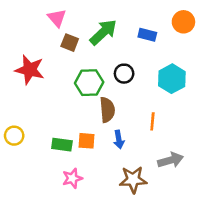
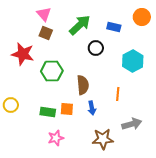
brown square: (70, 43) -> (46, 33), moved
black circle: (124, 74) -> (96, 48), moved
green hexagon: (89, 83) -> (52, 71), moved

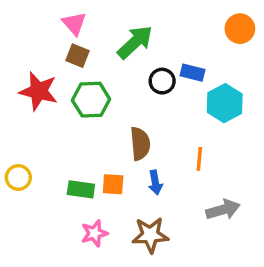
blue rectangle: (114, 27) -> (193, 73), moved
green hexagon: (52, 71) -> (91, 100), moved
brown star: (103, 139) -> (150, 235), moved

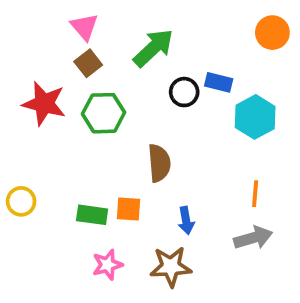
brown square: (78, 56) -> (88, 63), turned 30
orange line: (199, 159) -> (255, 194), moved
blue arrow: (155, 183) -> (186, 221), moved

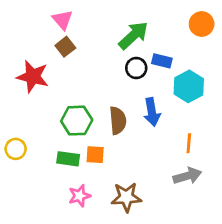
green arrow: (153, 48) -> (133, 35), moved
green hexagon: (104, 113) -> (77, 121), moved
blue arrow: (186, 221) -> (152, 112), moved, size x1.4

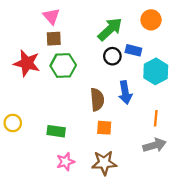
orange circle: (202, 24) -> (151, 20), moved
brown square: (65, 47) -> (54, 39), turned 35
green hexagon: (77, 121) -> (63, 66), moved
orange square: (95, 155) -> (104, 128), moved

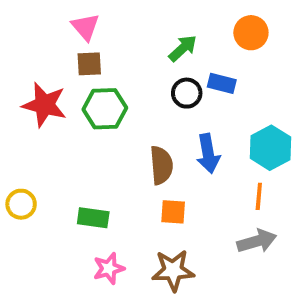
green arrow: (110, 29) -> (183, 48), size x0.7
cyan hexagon: (156, 71) -> (270, 148), moved

